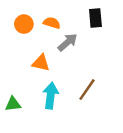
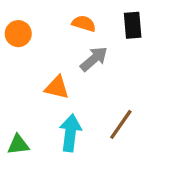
orange semicircle: (52, 23) -> (84, 24), moved
orange circle: (24, 24) -> (18, 34), moved

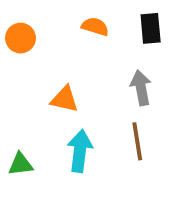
gray arrow: (94, 59) -> (141, 88), moved, turned -60
brown line: (121, 124) -> (137, 141), turned -44

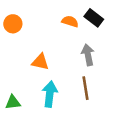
orange semicircle: (95, 27) -> (70, 21), moved
black rectangle: (151, 28) -> (94, 18), turned -48

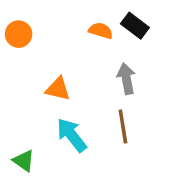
cyan arrow: (50, 94) -> (72, 135), turned -45
green triangle: (13, 102) -> (24, 161), moved, turned 42

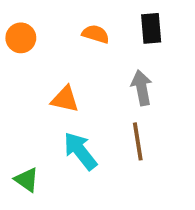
black rectangle: (135, 26) -> (151, 28), turned 48
orange semicircle: (101, 31) -> (96, 34), moved

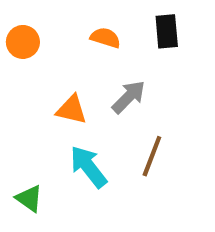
gray arrow: (142, 88) -> (129, 97), moved, turned 56
brown line: (138, 141) -> (152, 156), turned 30

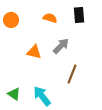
cyan arrow: (88, 167) -> (42, 96), moved

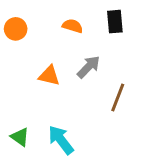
brown line: (72, 74) -> (118, 98), moved

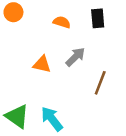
orange circle: (16, 29) -> (13, 12), moved
green triangle: (20, 137) -> (17, 116), size x1.5

